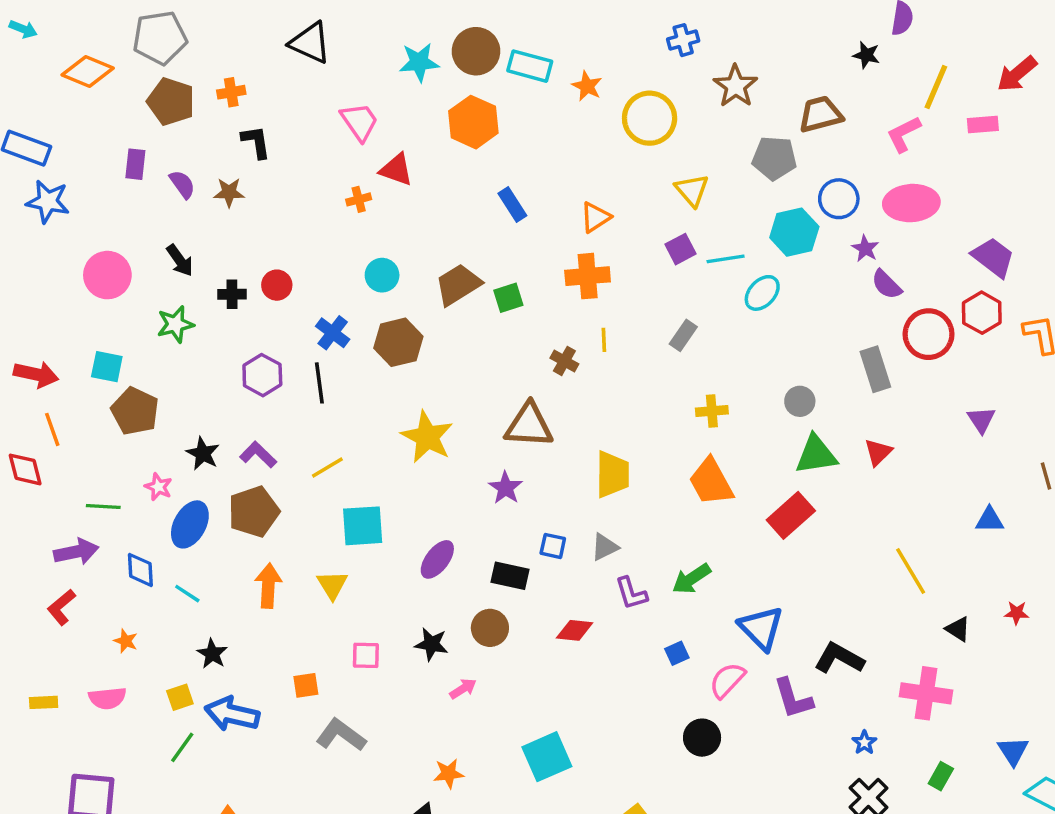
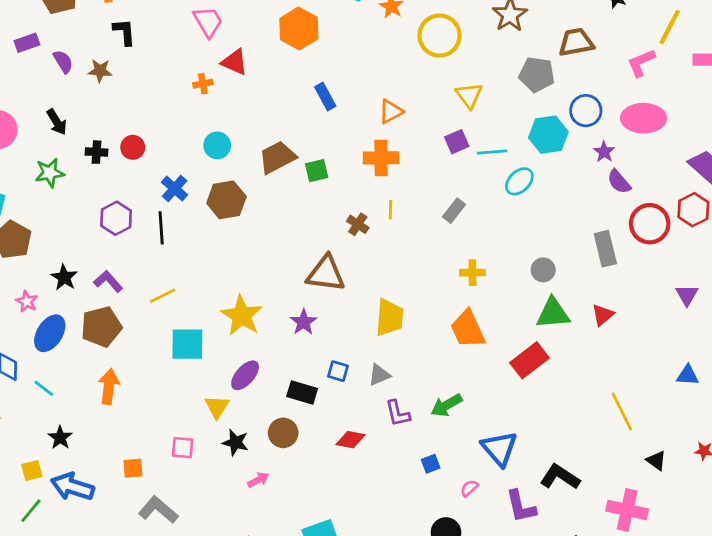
purple rectangle: (135, 164) -> (27, 43), turned 60
yellow star: (427, 437) -> (242, 316), moved
yellow triangle: (332, 585) -> (217, 407), moved
pink semicircle: (727, 680) -> (469, 488), size x0.6

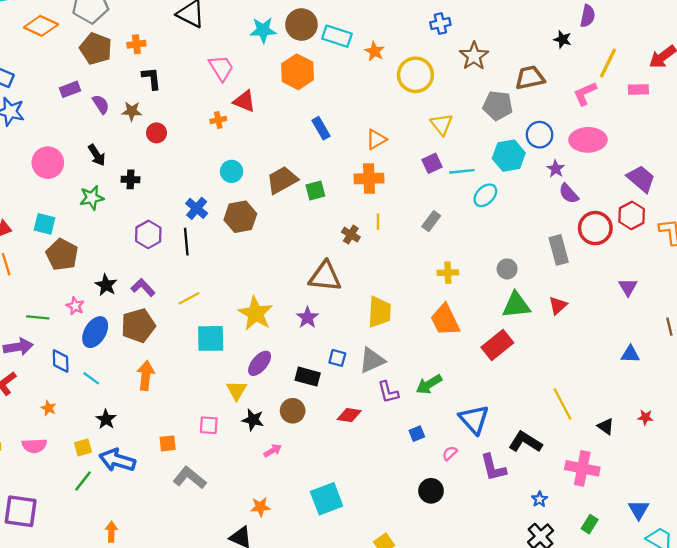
red circle: (133, 147) -> (156, 133), moved
gray triangle: (379, 375) -> (372, 360), size x1.4
yellow line: (622, 412) -> (563, 404), moved

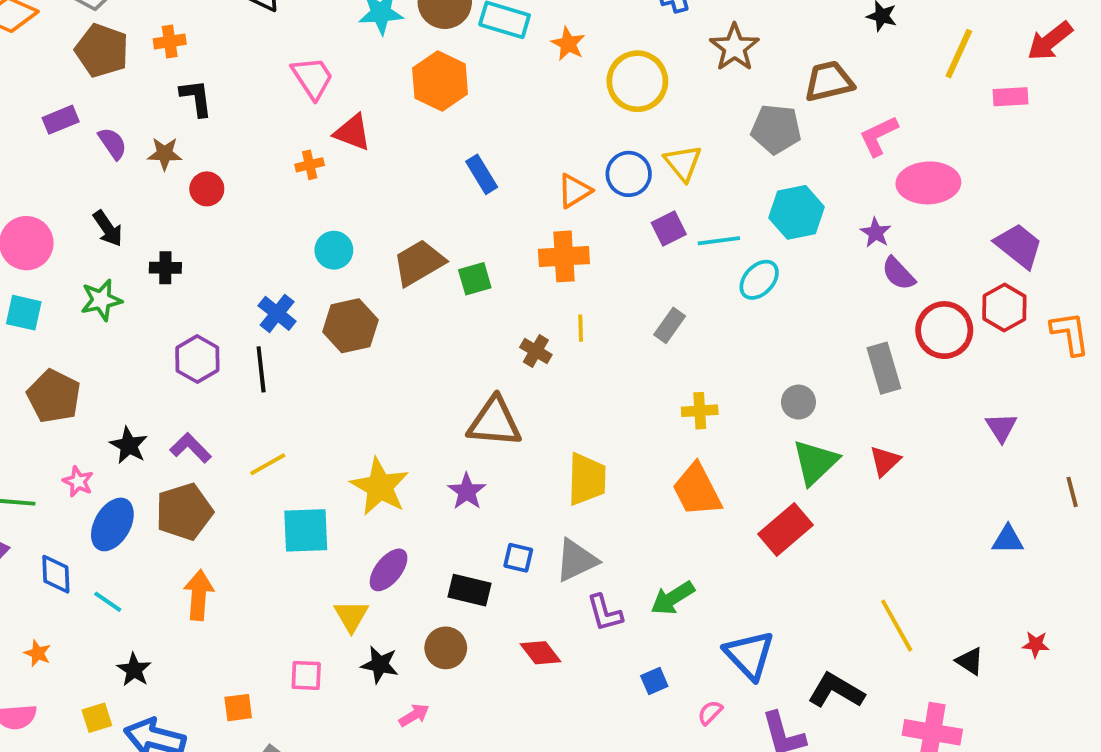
pink L-shape: (585, 93) -> (879, 136), moved
blue circle: (540, 135) -> (629, 174), moved
cyan square: (45, 224) -> (24, 313), moved
green triangle: (516, 305) -> (815, 462), turned -36
red diamond: (349, 415) -> (540, 653), turned 45

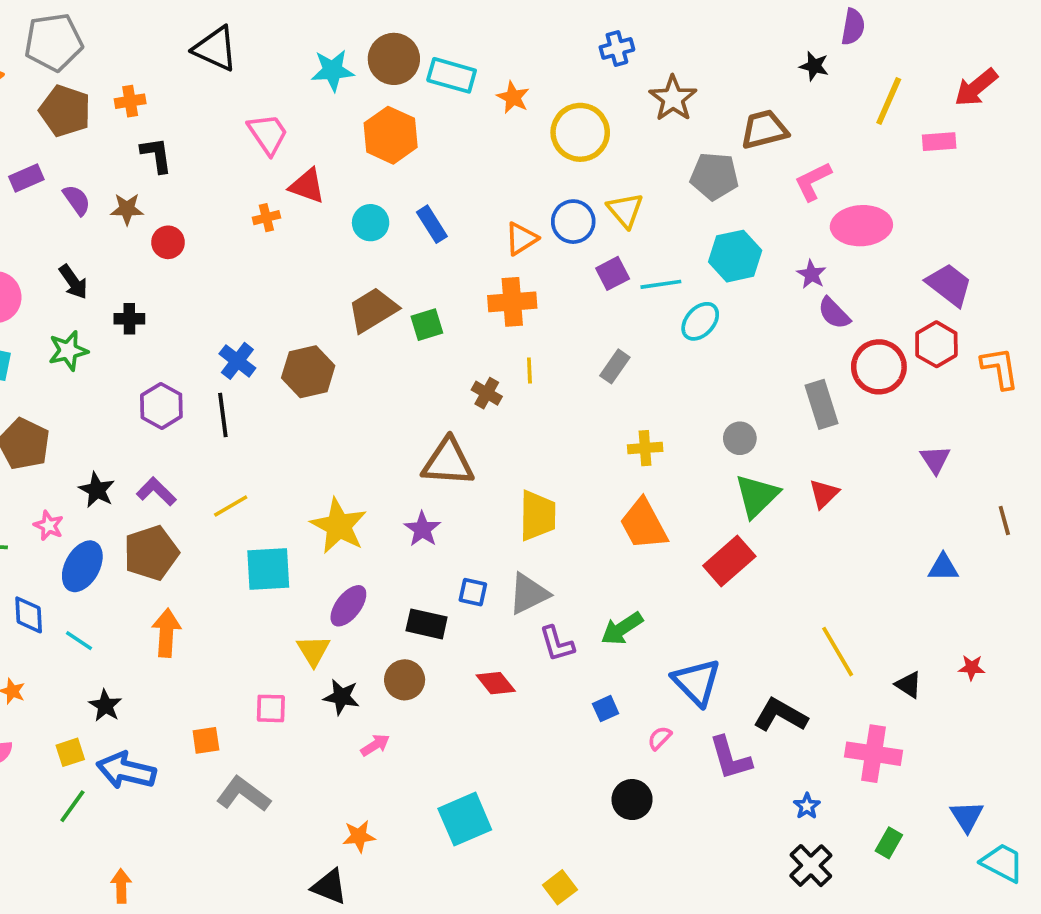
cyan circle: (334, 250) -> (371, 223), moved

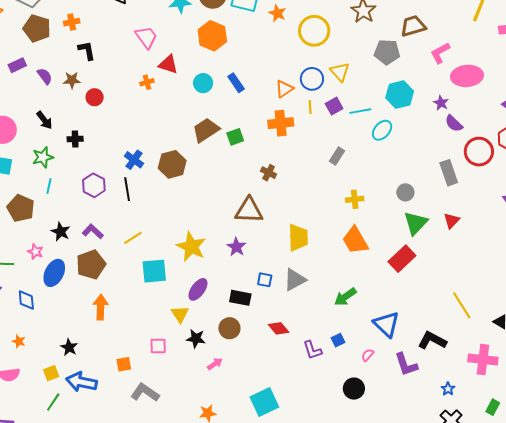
yellow line: (529, 371) -> (310, 107), moved
cyan line: (79, 641) -> (49, 186), moved, turned 70
purple L-shape: (557, 644) -> (312, 350), moved

